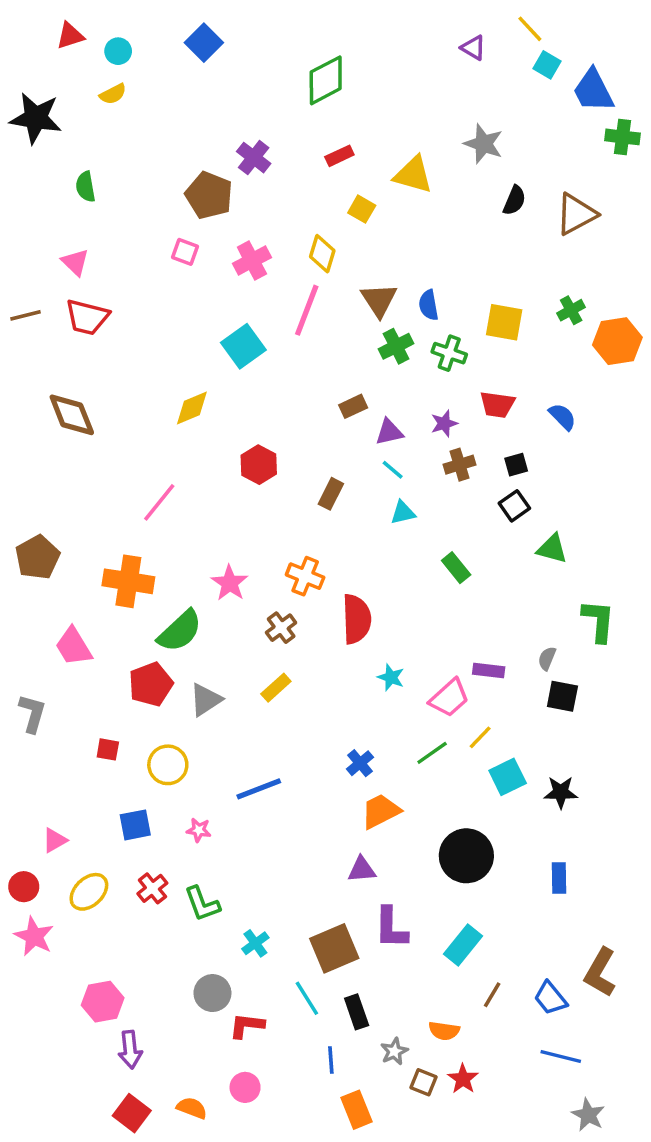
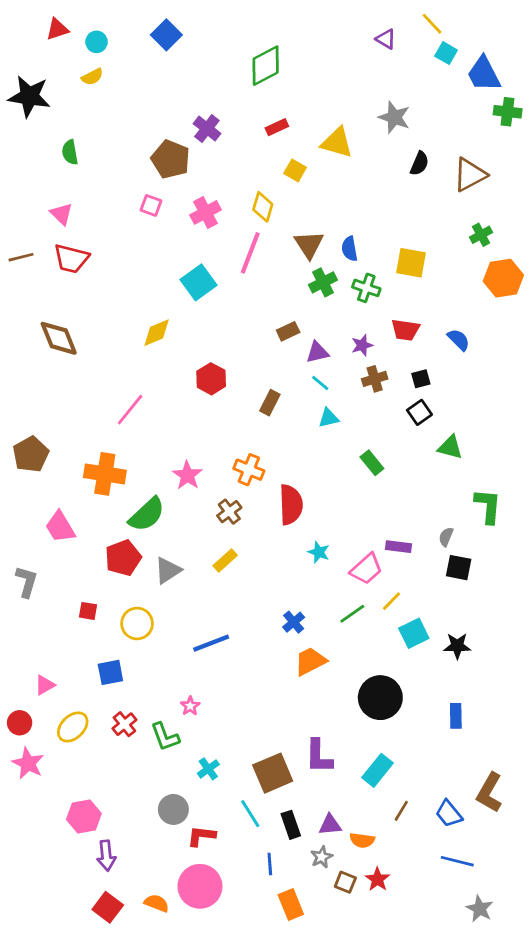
green cross: (571, 310) -> (481, 235), moved
pink star: (199, 830) -> (190, 706), moved, turned 30
purple triangle: (362, 870) -> (330, 825), moved
pink circle: (245, 1087) -> (200, 886), size x1.8

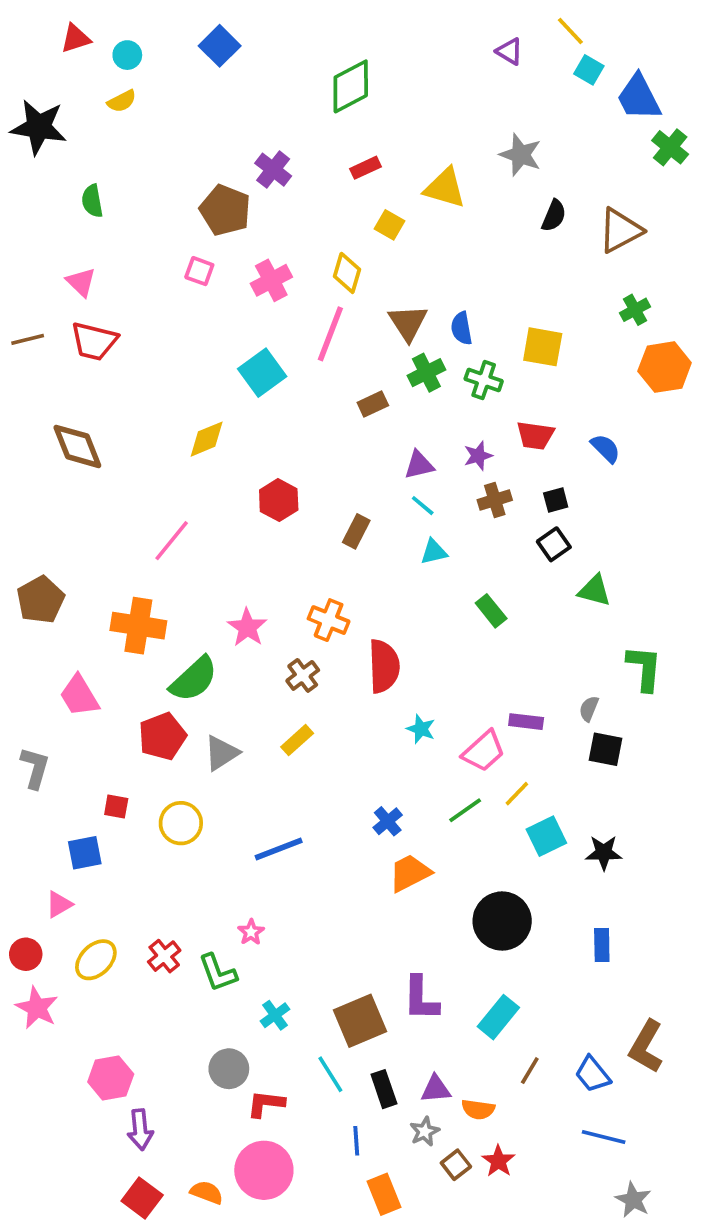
green cross: (508, 112) -> (670, 147), turned 32
brown rectangle: (288, 331) -> (373, 404), moved
blue square: (110, 672) -> (85, 853), moved
brown square: (345, 882) -> (456, 1165), turned 30

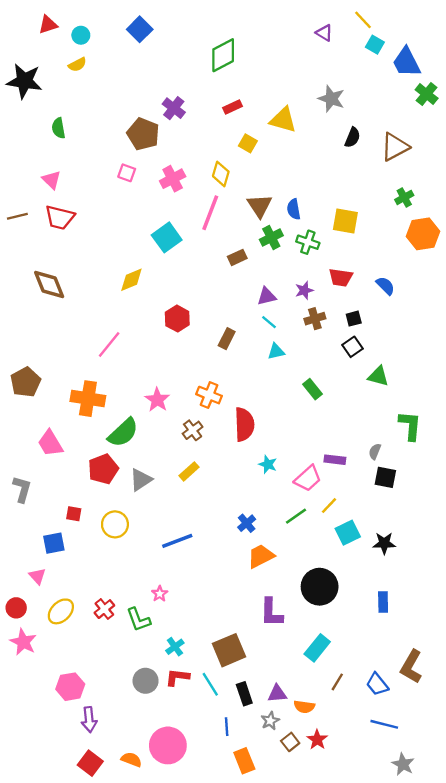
pink triangle: (59, 904) -> (37, 576), turned -42
purple L-shape: (421, 999) -> (271, 613), moved
red L-shape: (266, 1104) -> (177, 677), moved

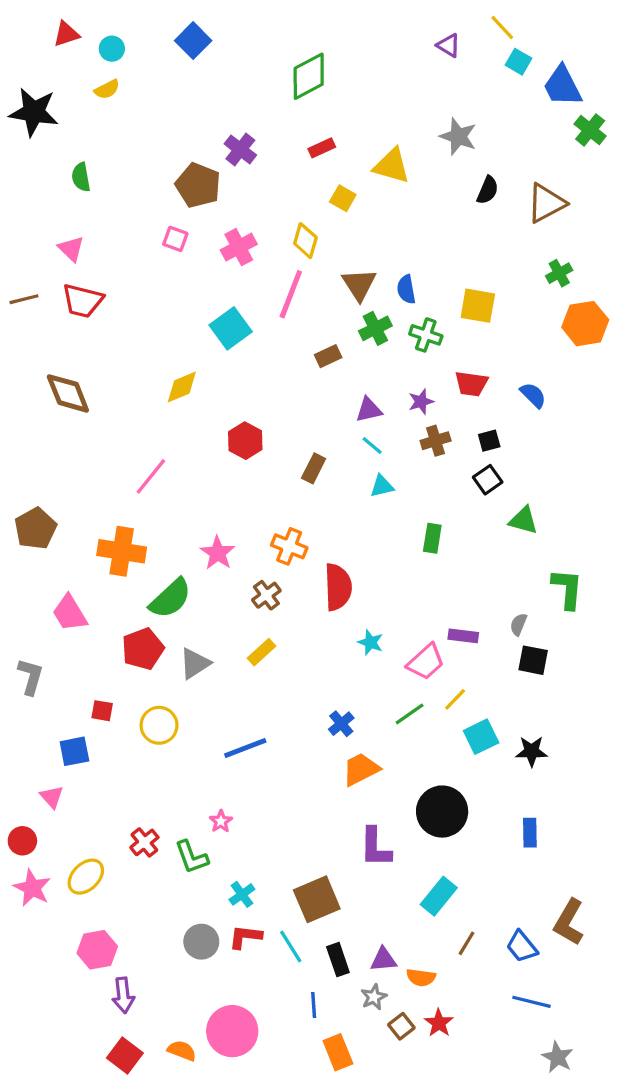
green rectangle: (312, 389) -> (432, 538), turned 48
yellow ellipse: (61, 611) -> (86, 877), moved

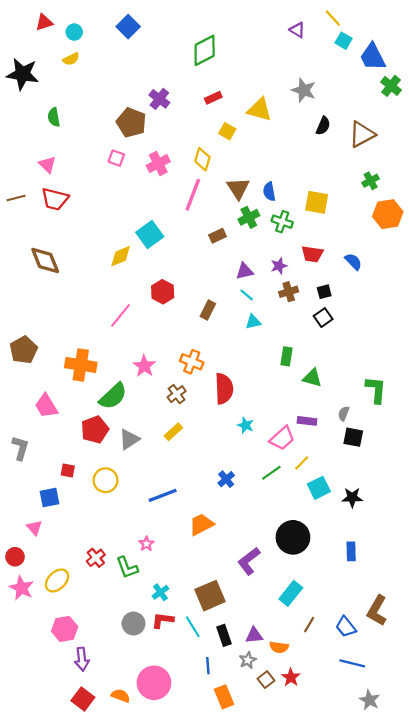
cyan square: (231, 328) -> (150, 235), moved
pink line: (151, 476) -> (121, 315), moved
green triangle: (523, 520) -> (312, 378), moved
orange trapezoid: (361, 769) -> (201, 524), moved
purple L-shape: (375, 847) -> (249, 561), turned 52

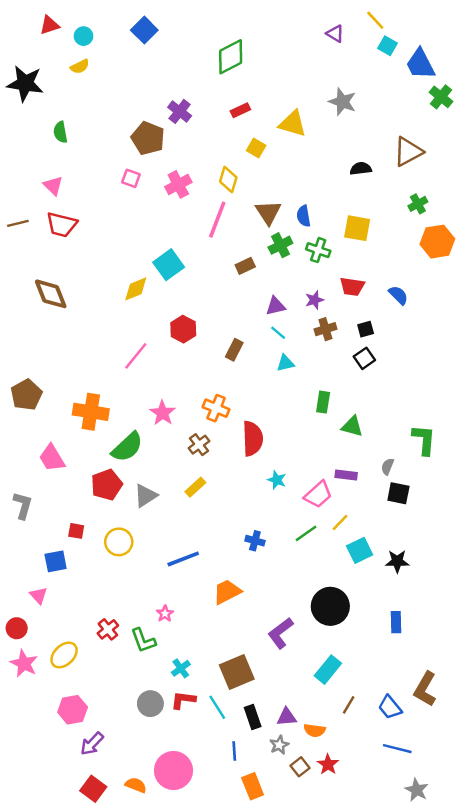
black semicircle: (323, 126) -> (361, 169), moved, turned -120
blue cross: (226, 479) -> (255, 541), turned -35
purple arrow: (82, 659) -> (92, 744), turned 50

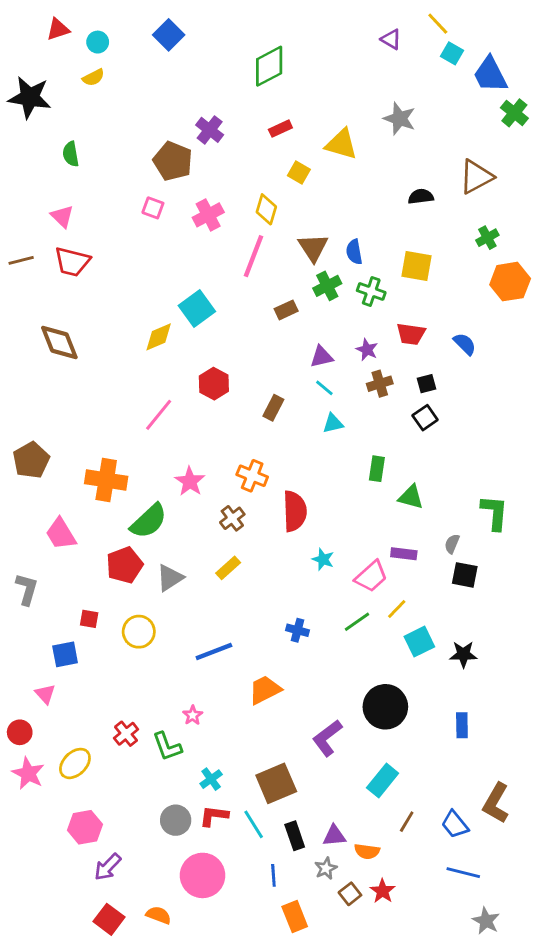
purple star: (315, 300) -> (367, 350), turned -30
pink circle: (173, 770) -> (203, 875), moved

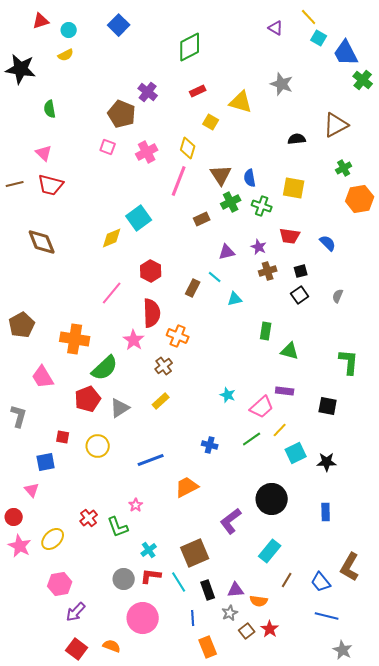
cyan line: (324, 388) -> (215, 277), moved
red semicircle: (295, 511) -> (152, 313), moved
gray semicircle: (452, 544) -> (338, 296), moved

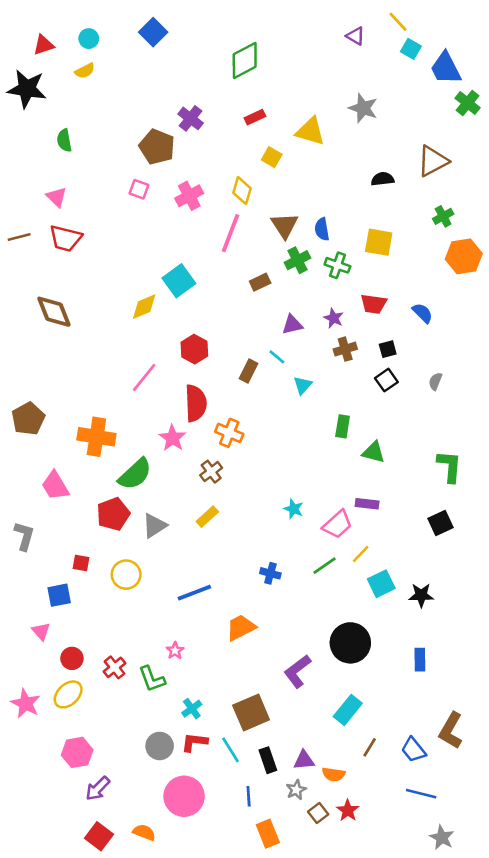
red triangle: (41, 21) -> (44, 45), moved
cyan triangle: (235, 299) -> (303, 385), turned -35
black square: (328, 406) -> (441, 523), moved, turned -36
red circle: (14, 517) -> (72, 658), moved

